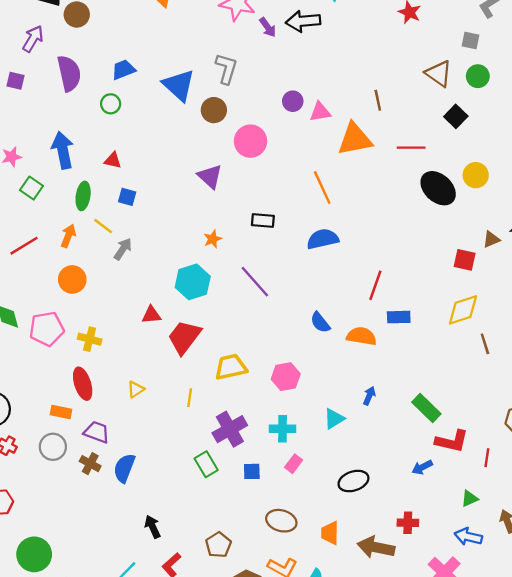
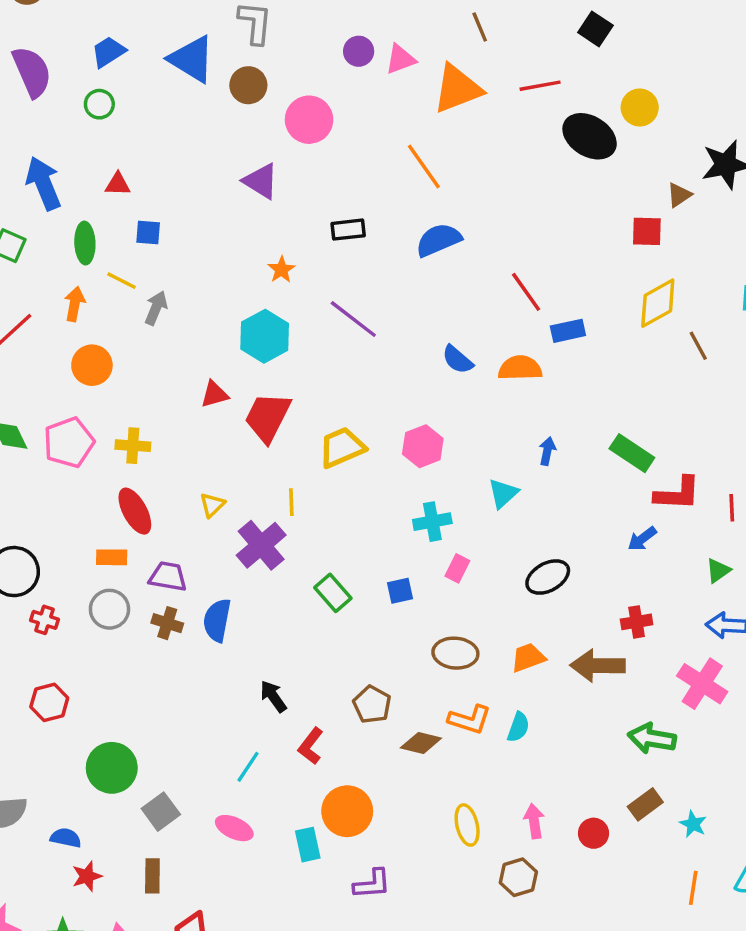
red line: (375, 285) -> (526, 292), turned -44
purple cross: (230, 429) -> (261, 545), moved
orange trapezoid: (330, 533) -> (528, 658), turned 80

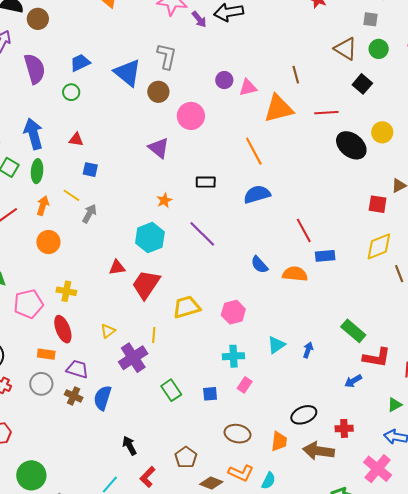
green ellipse: (85, 243) -> (37, 171), moved
pink pentagon: (69, 442) -> (28, 304), moved
blue arrow: (547, 451) -> (308, 350), moved
black ellipse: (548, 577) -> (304, 415), moved
orange trapezoid: (528, 658) -> (279, 441), turned 110

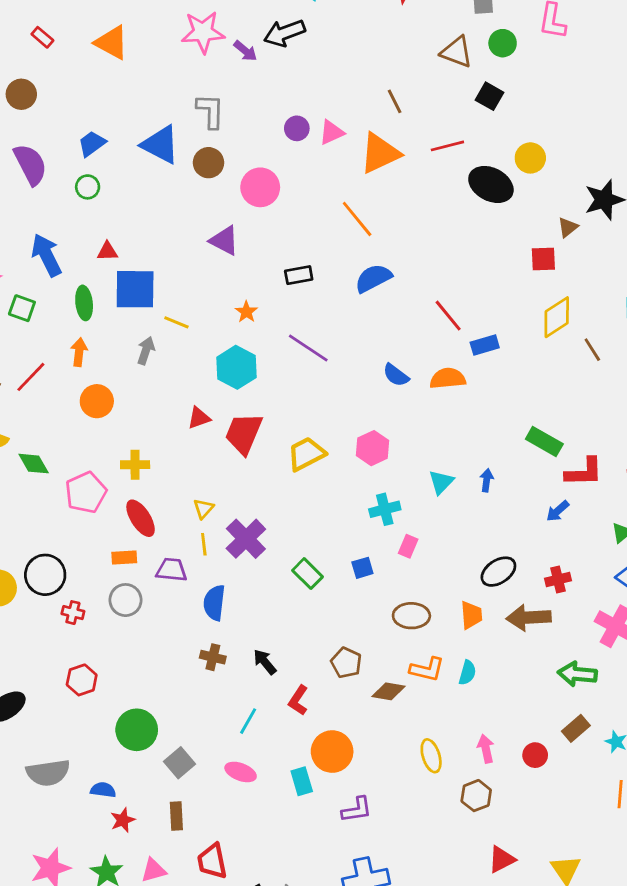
blue square: (90, 170) -> (135, 289), size x2.0
green ellipse: (37, 171) -> (84, 303), moved
yellow line: (72, 195) -> (176, 322), moved
yellow line: (154, 335) -> (204, 544), moved
brown cross: (74, 396) -> (213, 657), moved

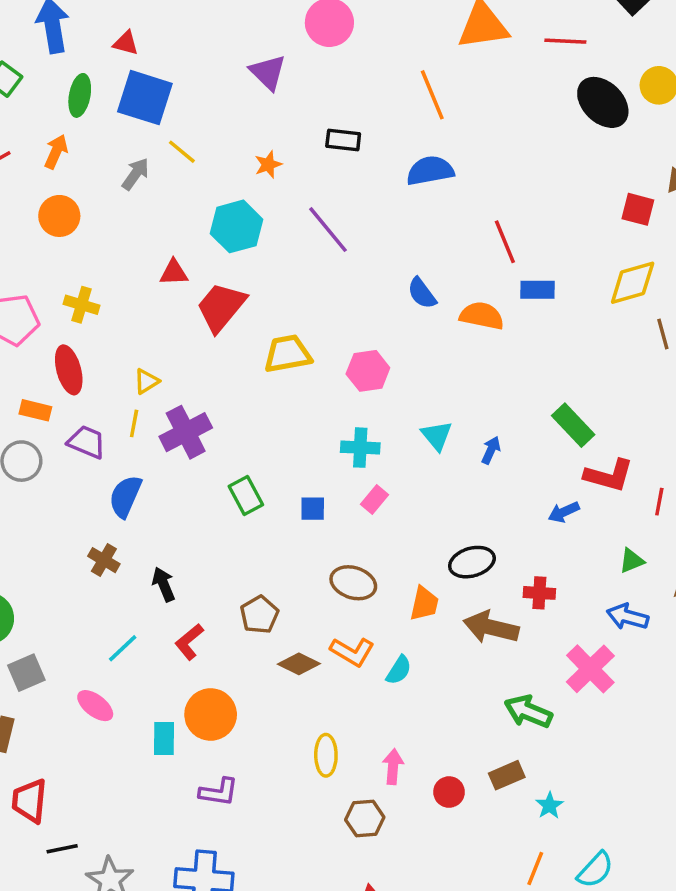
cyan triangle: (441, 482) -> (437, 436), turned -40

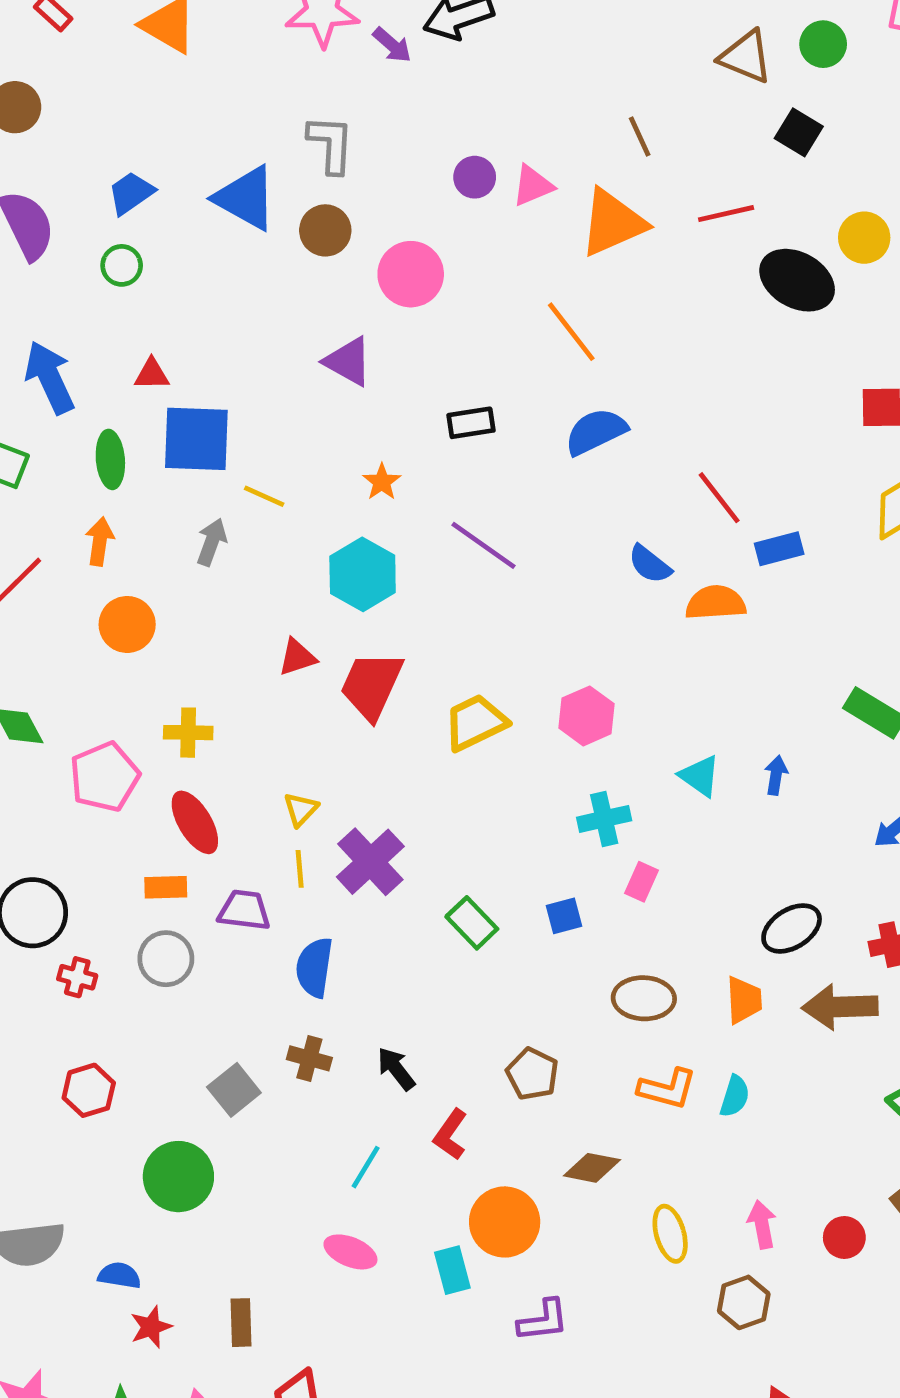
blue semicircle: (422, 293) -> (650, 564), moved
brown diamond: (299, 664) -> (592, 1168), moved
gray square: (26, 673) -> (234, 1090), moved

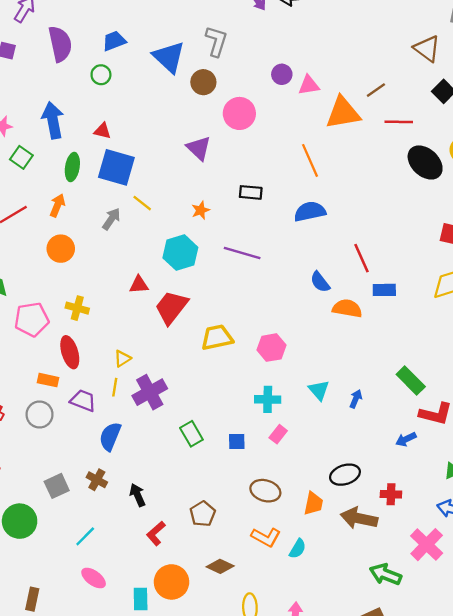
brown line: (640, 137) -> (376, 90), moved, turned 66
purple line: (483, 545) -> (242, 253), turned -33
cyan line: (366, 1167) -> (85, 536), moved

